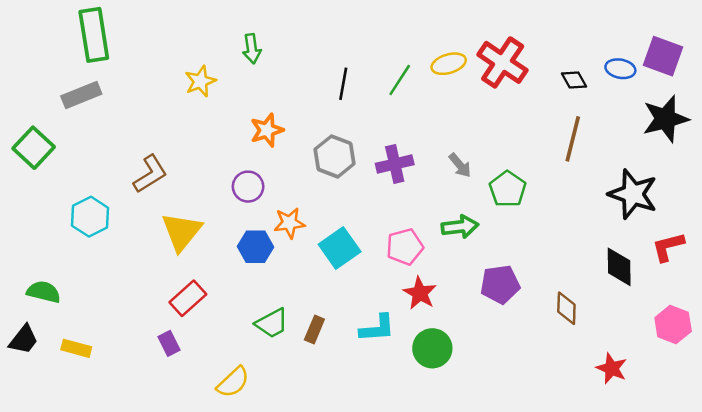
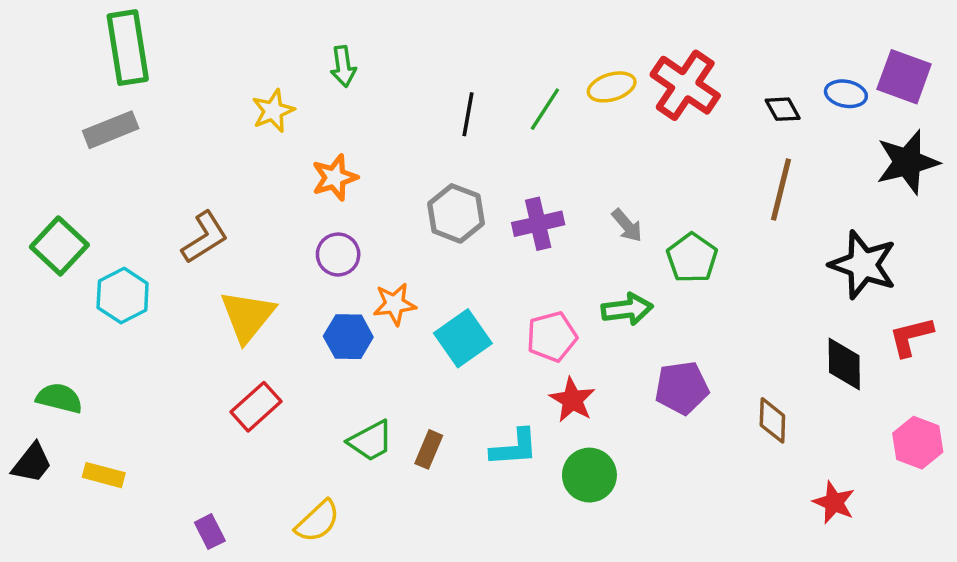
orange star: (267, 130) -> (335, 178), moved
green square: (34, 148) -> (59, 246), moved
purple rectangle: (169, 343) -> (210, 532), moved

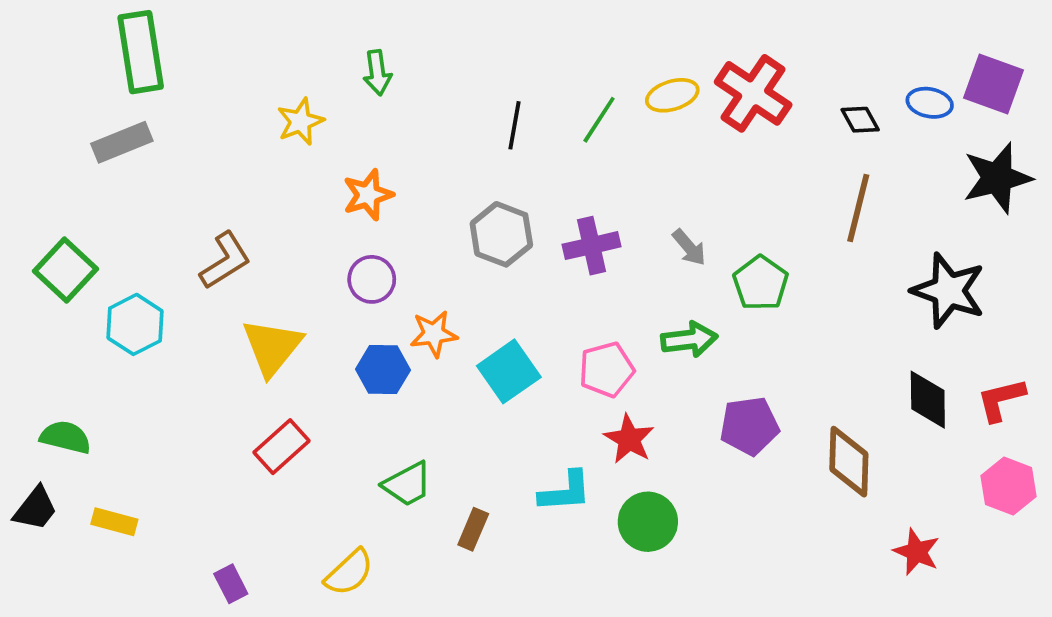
red L-shape: (911, 337) -> (1001, 400), moved
brown diamond: (772, 420) -> (849, 462), size x1.4
brown rectangle: (429, 449) -> (473, 529), moved

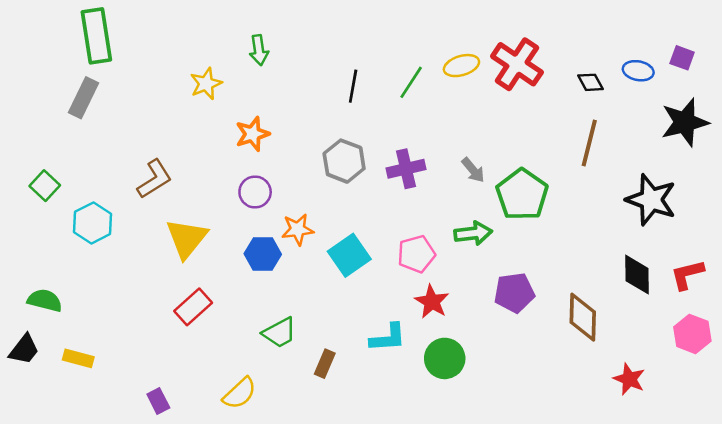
purple square: (994, 84) -> (682, 58), size x0.6
gray rectangle: (122, 142) -> (83, 98), turned -42
green square: (65, 270) -> (45, 186), size x0.7
green pentagon: (761, 283) -> (522, 195), size x1.4

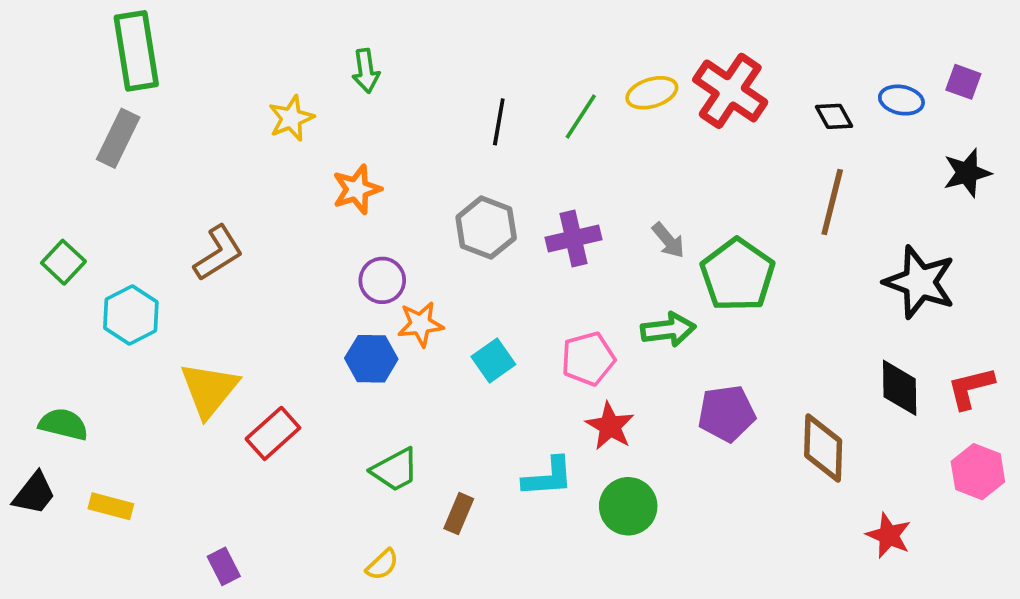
black star: (685, 122) -> (967, 173), size x0.7
purple circle: (255, 192) -> (382, 280), moved
yellow triangle: (187, 238) -> (209, 390), moved
cyan square: (349, 255) -> (493, 361), size x0.7
yellow semicircle: (240, 393) -> (382, 565), moved, size x0.7

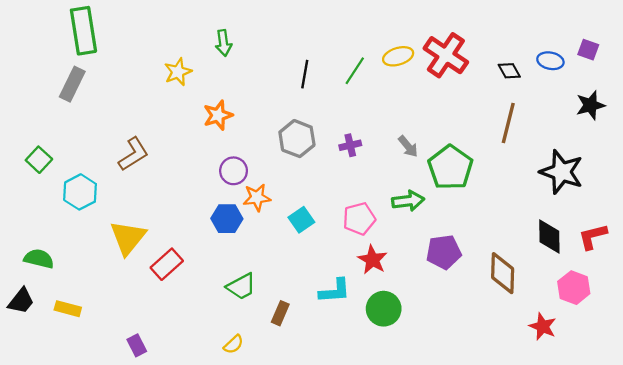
purple cross: (574, 238) -> (350, 145), size x0.7
pink hexagon: (978, 472) -> (574, 288), moved

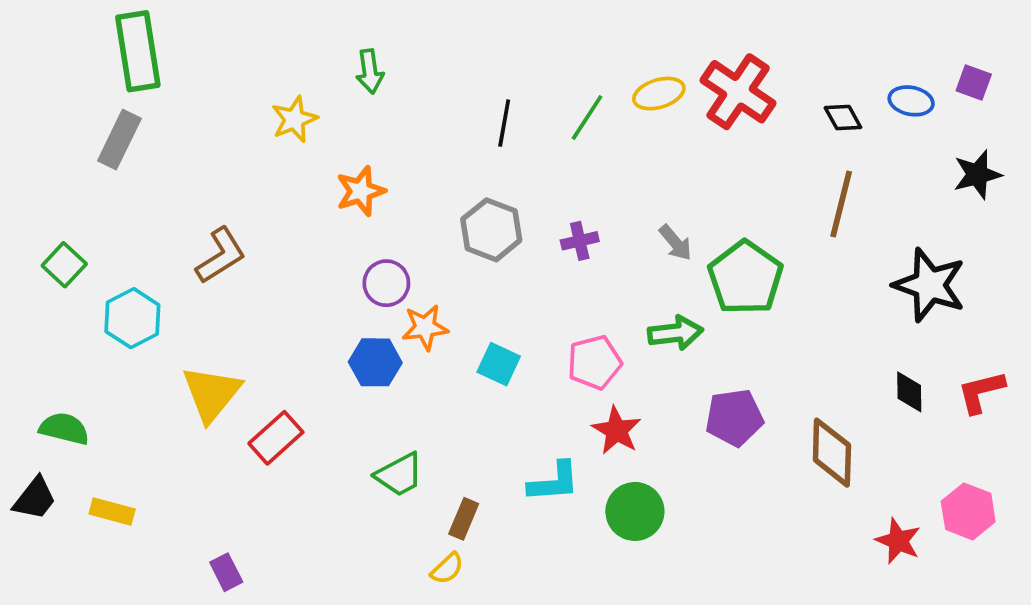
cyan square: (301, 220) -> (499, 364), turned -30
black diamond: (549, 236) -> (909, 392), size x0.7
pink hexagon: (574, 288) -> (968, 511), moved
yellow semicircle: (234, 344) -> (447, 569), moved

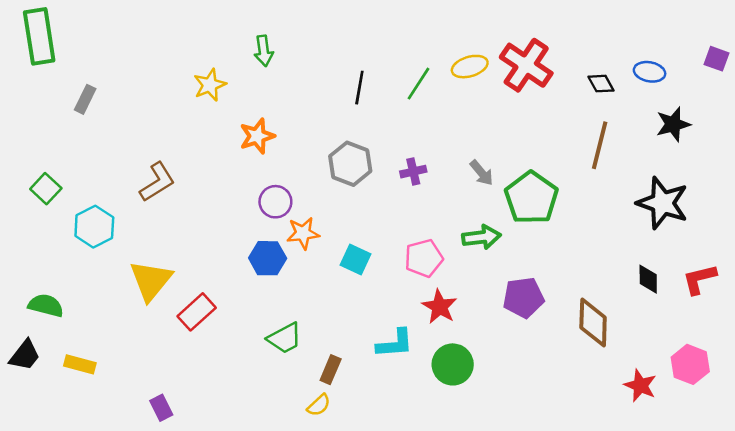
green rectangle: (138, 51) -> (39, 36), moved
purple square: (974, 83) -> (716, 59), moved
gray rectangle: (119, 140) -> (85, 99), size x0.7
black star: (977, 175) -> (673, 124), moved

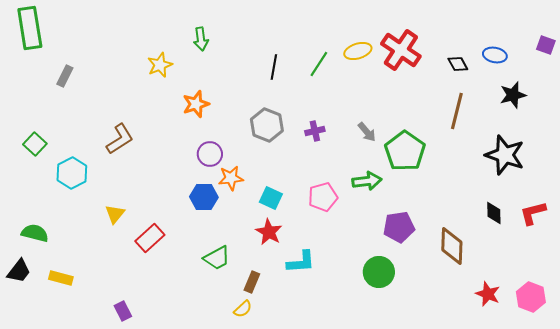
yellow triangle: (151, 280) -> (115, 214), size x0.6
red star: (440, 307) -> (269, 232), moved
green circle: (453, 364) -> (379, 272), moved
pink hexagon: (690, 364) -> (531, 297), moved

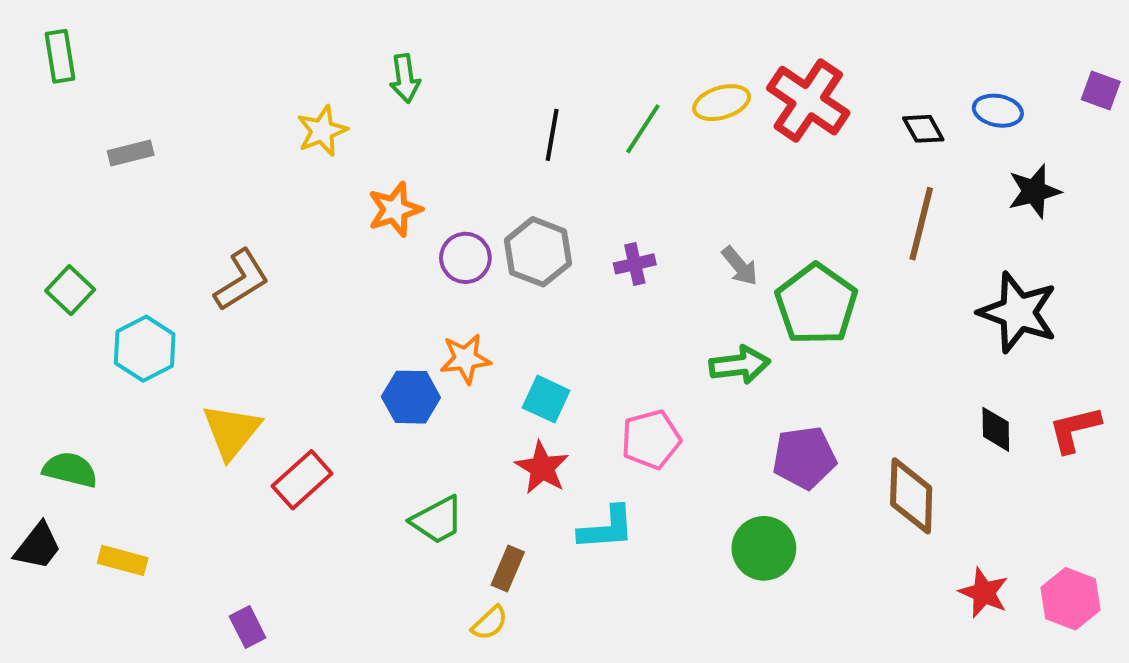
green rectangle: (30, 28) -> (60, 56), size x0.6
gray rectangle: (65, 76) -> (131, 153), turned 50
purple circle: (210, 154) -> (465, 258), moved
pink pentagon: (323, 197) -> (651, 439), moved
yellow triangle: (115, 214) -> (231, 431), size x1.5

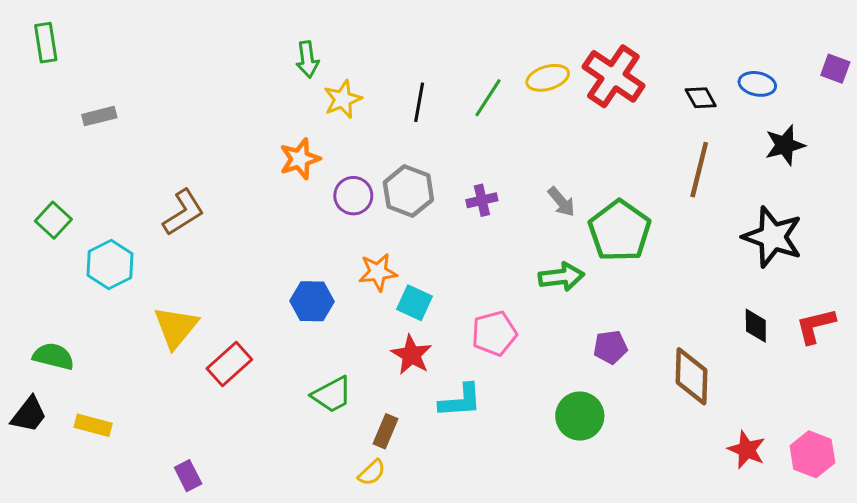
yellow star: (322, 131) -> (343, 99), moved
orange star: (465, 359) -> (378, 272), moved
purple pentagon: (804, 458) -> (610, 347), size x0.7

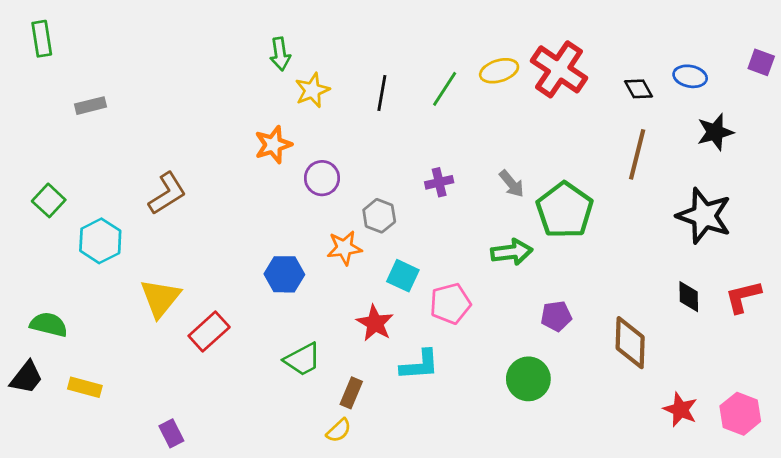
gray hexagon: (408, 191) -> (379, 216), moved, size x0.7
cyan square: (415, 303) -> (403, 276), moved

